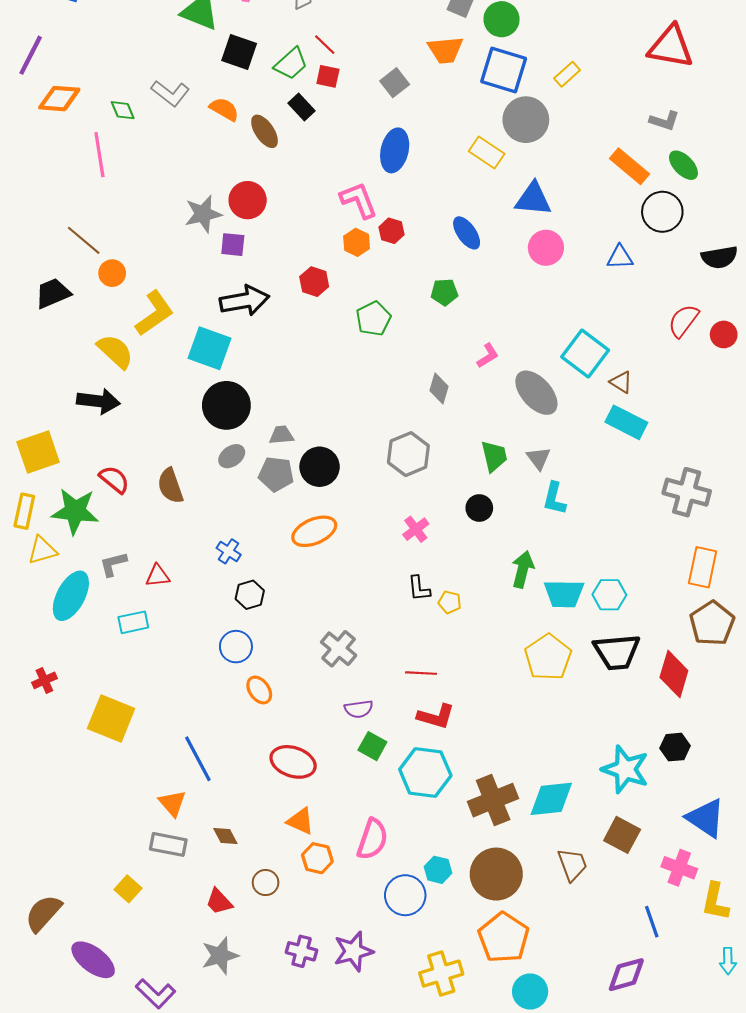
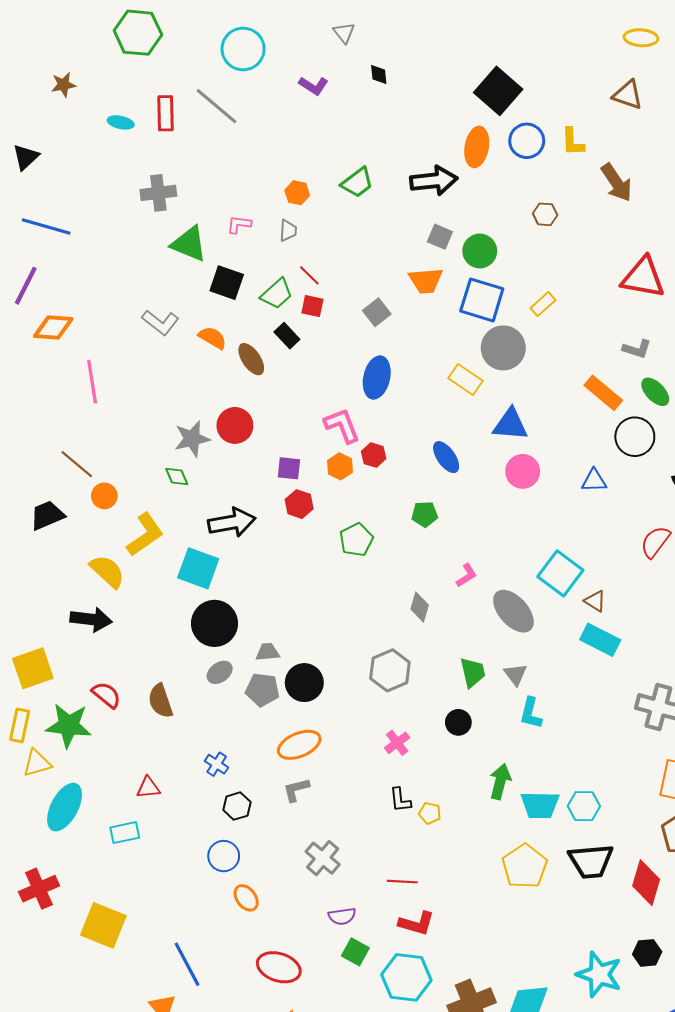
green diamond: (123, 110) -> (177, 476), moved
purple square: (233, 245) -> (289, 468), moved
gray L-shape: (113, 564) -> (296, 790), moved
red cross: (44, 680) -> (39, 889), size x1.6

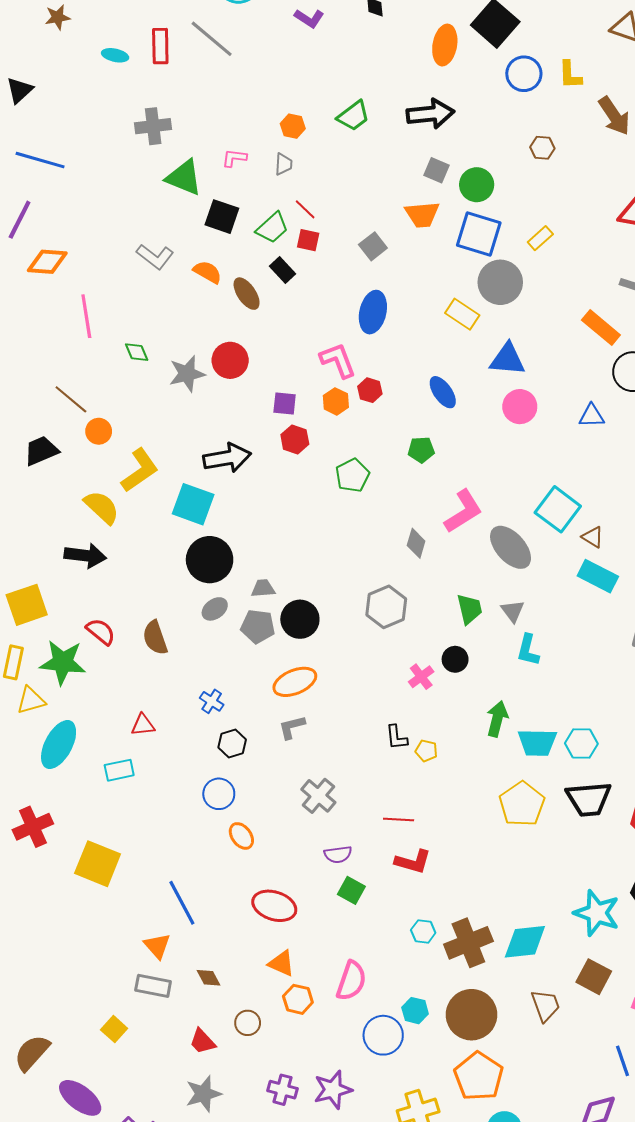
orange ellipse: (477, 147) -> (445, 45), moved
green diamond: (177, 476) -> (137, 352), moved
pink L-shape: (467, 575) -> (463, 511), size x1.8
pink cross: (397, 743) -> (421, 677), moved
cyan hexagon: (406, 977) -> (423, 931), moved, size x0.5

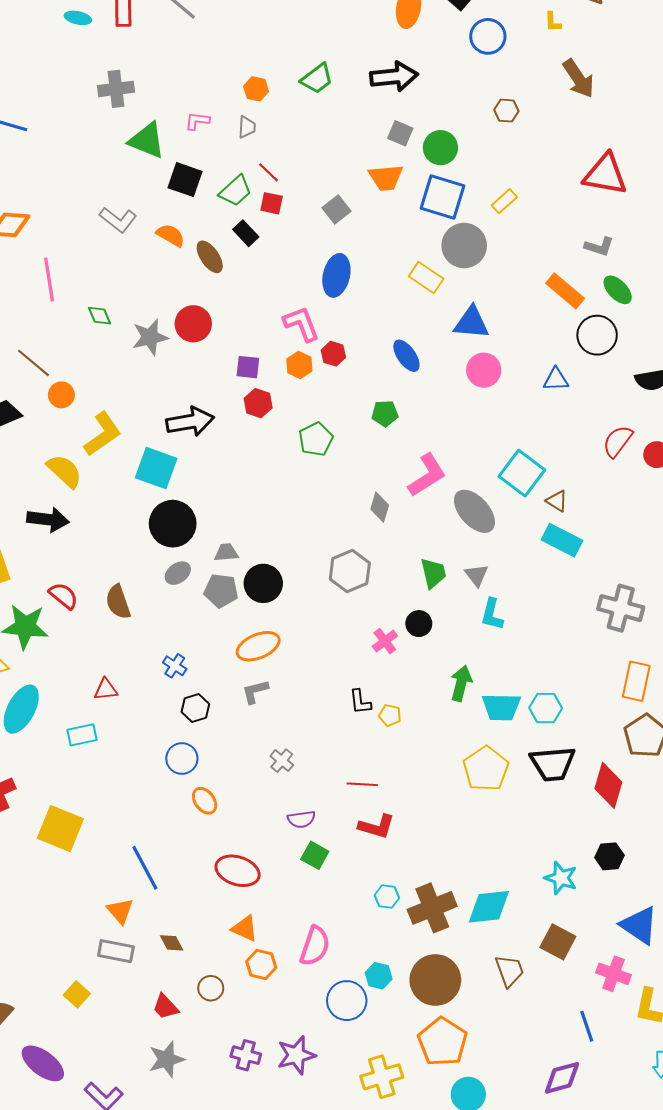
yellow L-shape: (570, 75) -> (553, 22), moved, size x0.7
gray cross: (318, 796) -> (282, 761), size x0.7
cyan star: (597, 913) -> (561, 878), size x0.7

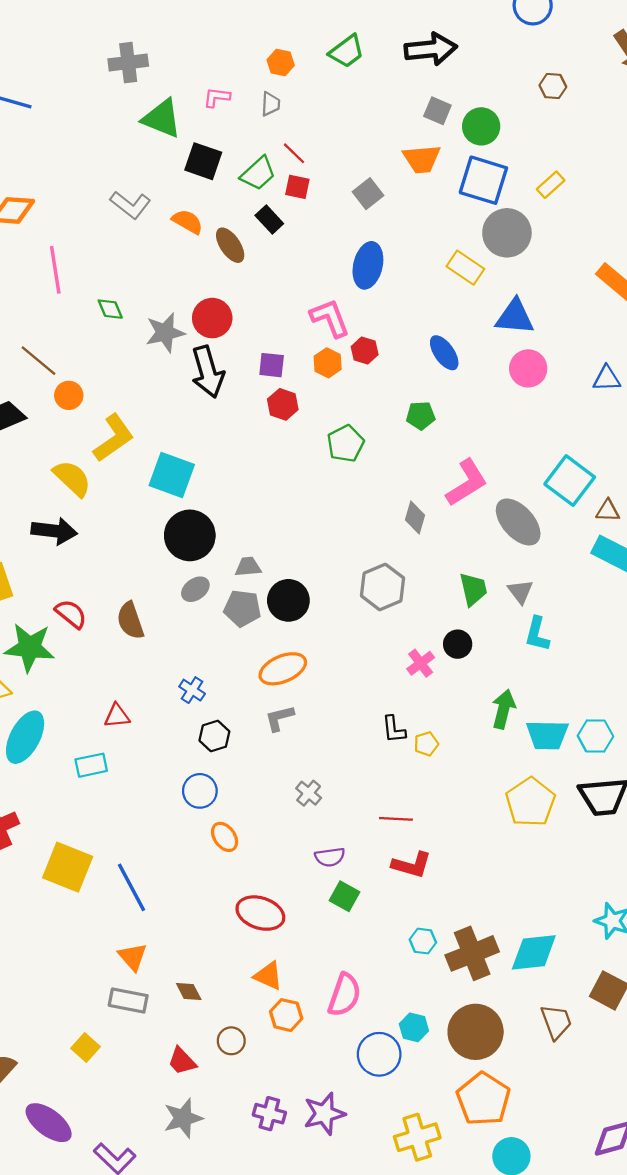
black arrow: (190, 422) -> (208, 372), moved, turned 84
brown triangle: (557, 501) -> (608, 511), turned -30
yellow pentagon: (390, 715) -> (426, 744), turned -30
blue line: (145, 868) -> (132, 887), moved

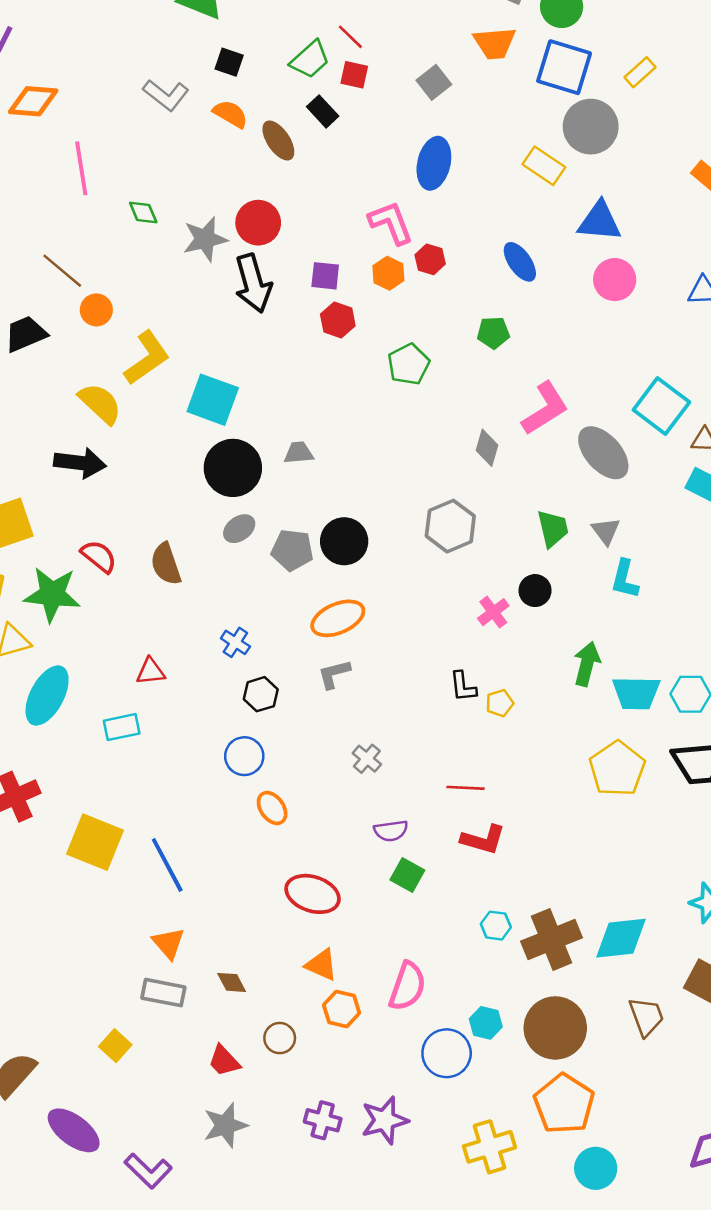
black square: (203, 161) -> (229, 62), moved, size x0.7
gray trapezoid: (248, 567) -> (299, 453), moved

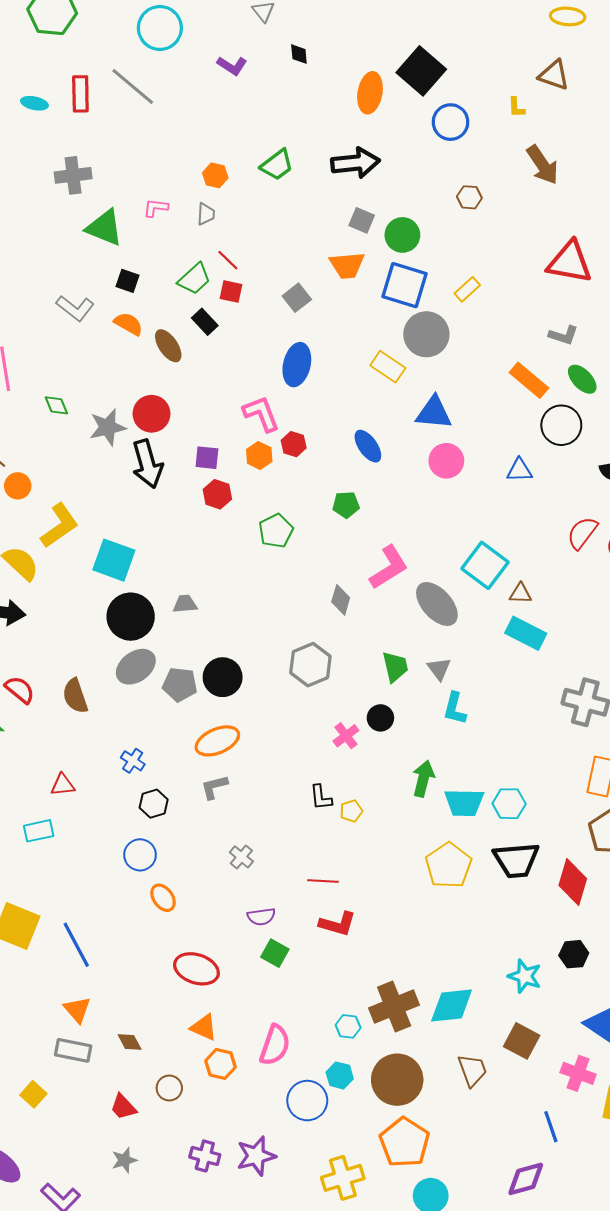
gray ellipse: (239, 529) -> (136, 667), size x1.5
cyan hexagon: (496, 926) -> (348, 1026), moved
gray star: (225, 1125) -> (124, 1160), size x0.7

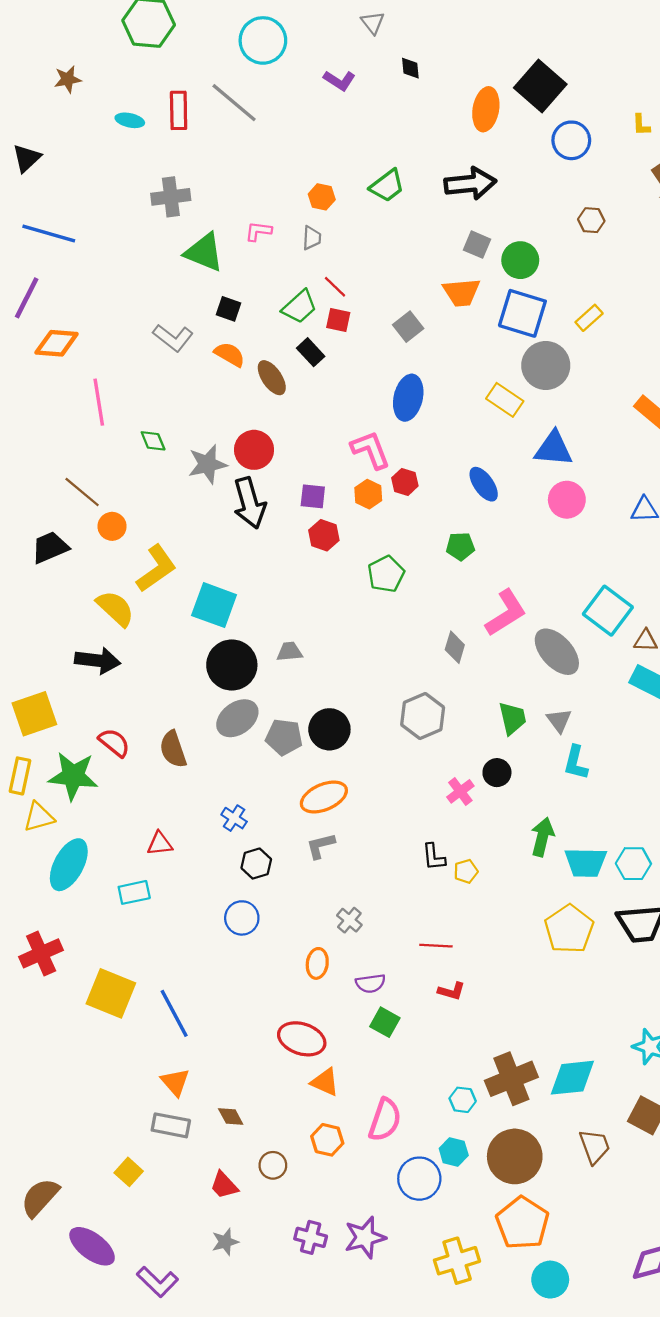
orange ellipse: (163, 898) -> (317, 963), moved, turned 44
red L-shape: (338, 924) -> (451, 991), size x0.7
orange triangle: (204, 1027) -> (325, 1082), moved

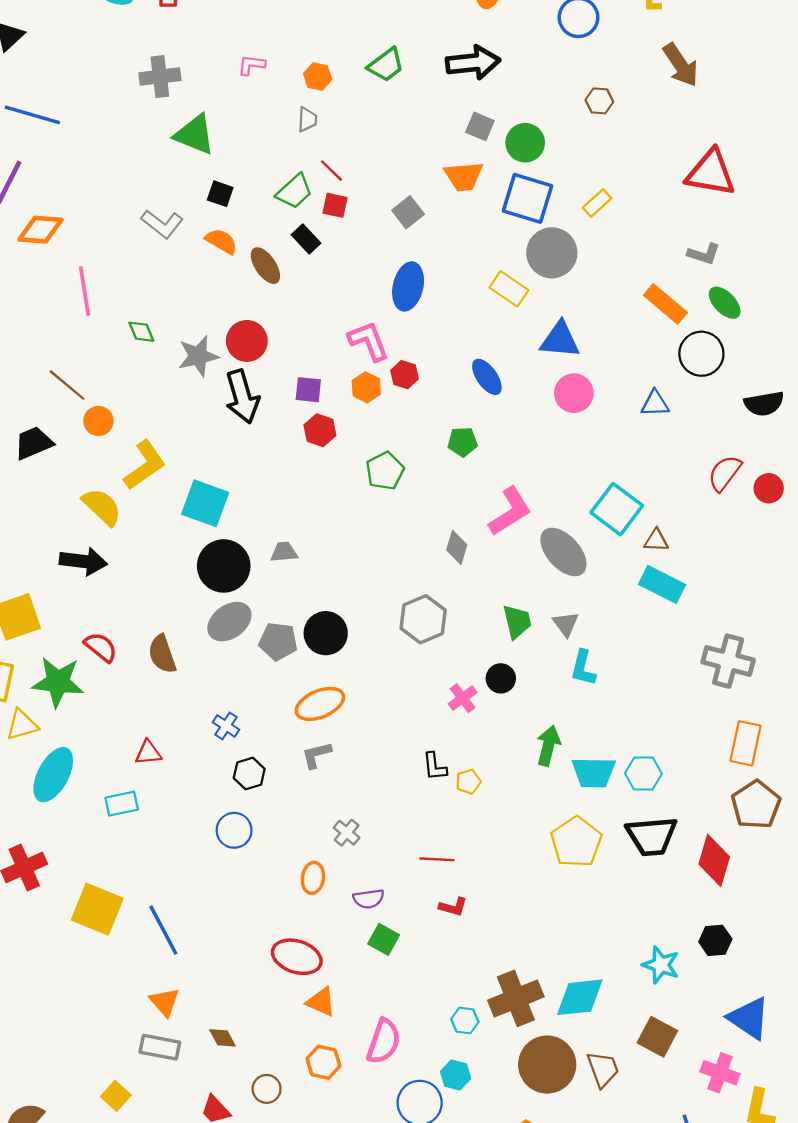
pink L-shape: (258, 231) -> (251, 65), moved
brown circle: (515, 1156) -> (547, 1065), moved

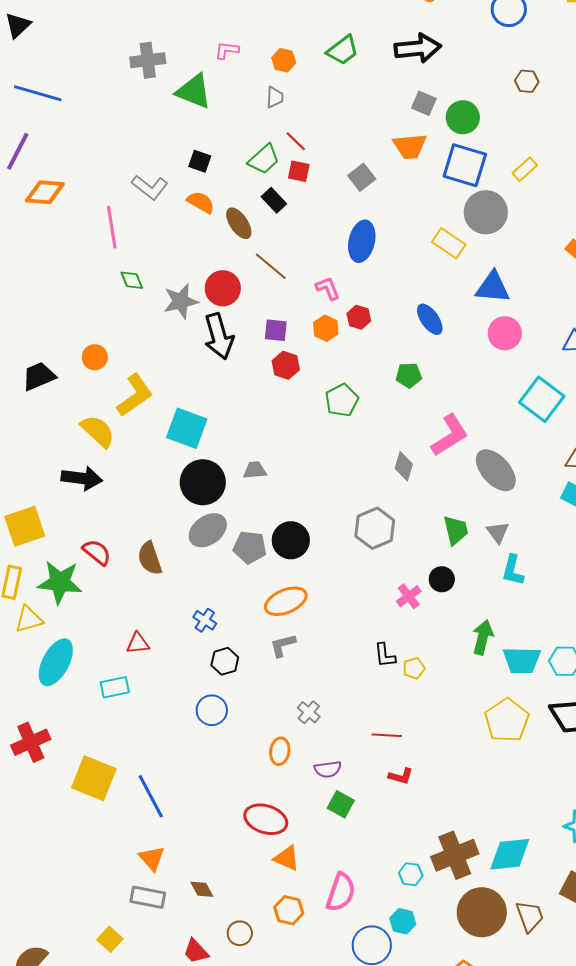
green triangle: (195, 135) -> (194, 91), moved
pink line: (85, 291) -> (112, 227), moved
pink L-shape: (369, 341) -> (328, 288), size x0.7
brown line: (67, 385) -> (271, 266), moved
cyan square: (617, 509) -> (542, 399), moved

